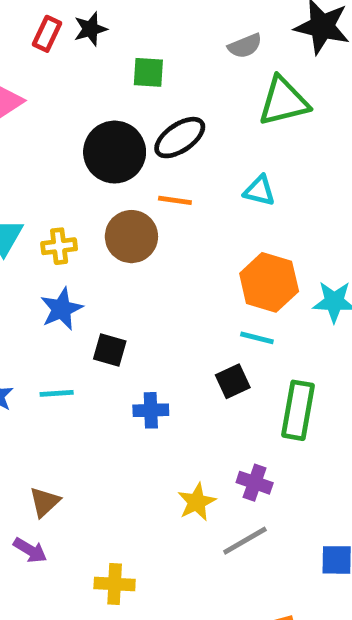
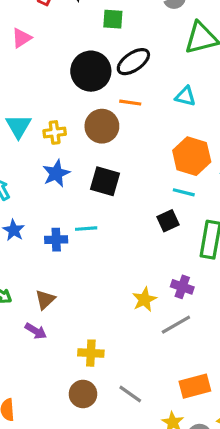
black square: (110, 350) -> (105, 181), moved, size x1.4
cyan line: (57, 393) -> (86, 229), moved
blue cross: (151, 410) -> (56, 240), moved

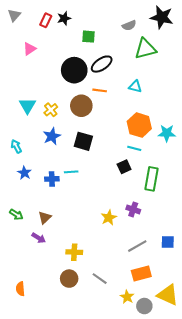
yellow cross: (55, 132) -> (51, 110), turned -32
gray line: (176, 325) -> (137, 246), moved

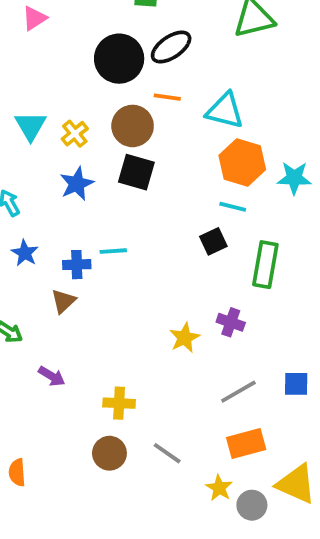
cyan triangle: (135, 86) -> (225, 111), moved, size x1.5
black square: (83, 141) -> (136, 172), moved
brown triangle: (45, 218) -> (63, 301), moved

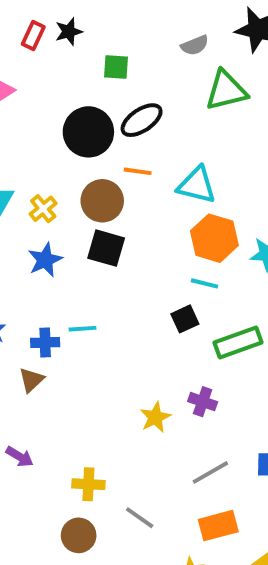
green rectangle: (265, 265) -> (238, 343), turned 60
gray line: (167, 453) -> (140, 518), moved

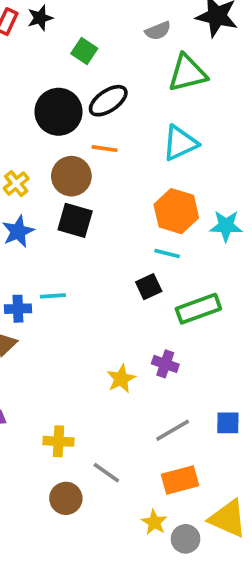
green square: (116, 67) -> (84, 51), turned 30
cyan triangle: (197, 185) -> (180, 143), moved, turned -39
brown circle: (79, 535) -> (66, 498), moved

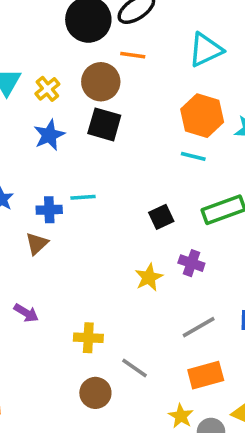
black square: (149, 287) -> (161, 217), moved

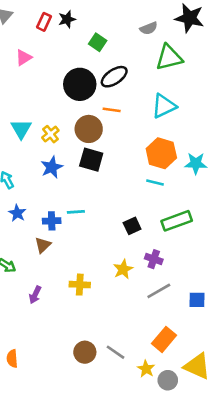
purple arrow: (26, 313) -> (35, 295), turned 84
gray line: (199, 327) -> (159, 291), moved
yellow cross: (88, 338) -> (80, 285), moved
gray line: (135, 368) -> (115, 352), moved
orange rectangle: (206, 375) -> (164, 339), turned -35

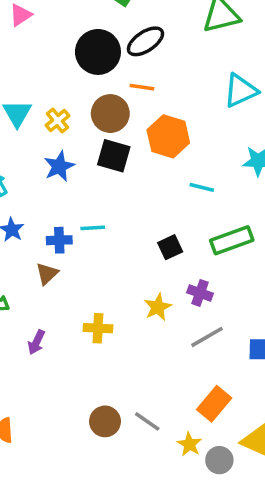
cyan triangle: (164, 106) -> (240, 91), moved
orange hexagon: (161, 153) -> (168, 136), moved

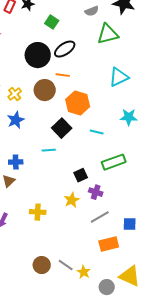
black square: (114, 156) -> (62, 128), moved, turned 30
cyan line: (93, 228) -> (49, 150), moved
black square: (170, 247) -> (81, 175), moved
orange rectangle: (214, 404) -> (109, 244), moved, turned 36
yellow star: (189, 444) -> (84, 272), moved

